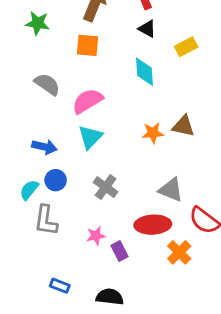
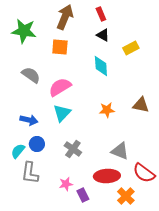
green star: (38, 23) -> (24, 31), size x1.4
brown triangle: (183, 126) -> (141, 105), moved

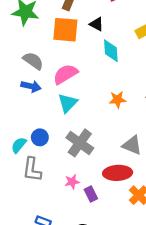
black triangle: (103, 35) -> (96, 24), moved
orange square: (60, 47) -> (65, 30), size x1.4
blue arrow: (29, 120) -> (31, 86), moved
gray cross: (73, 149) -> (80, 143), size x1.4

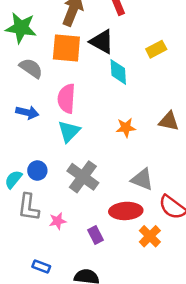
black triangle: (96, 24) -> (102, 42), size x1.5
gray semicircle: (33, 61) -> (31, 68), moved
pink semicircle: (65, 74) -> (66, 99), turned -55
pink star: (72, 182) -> (58, 221), moved

